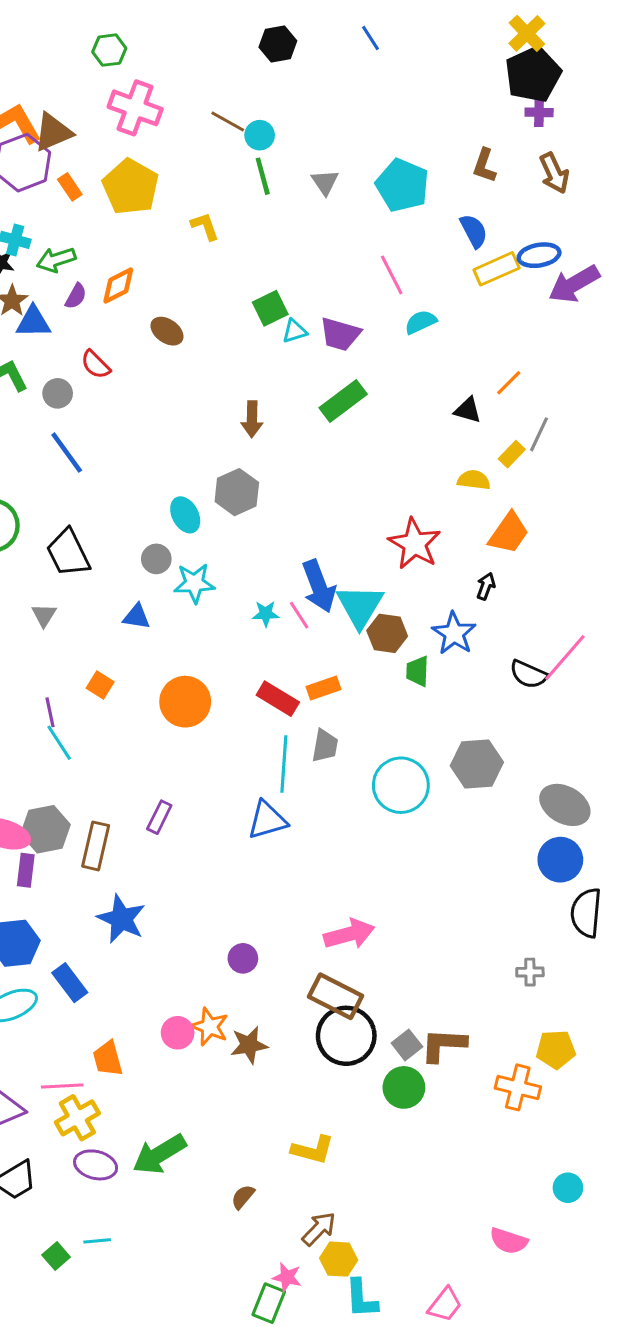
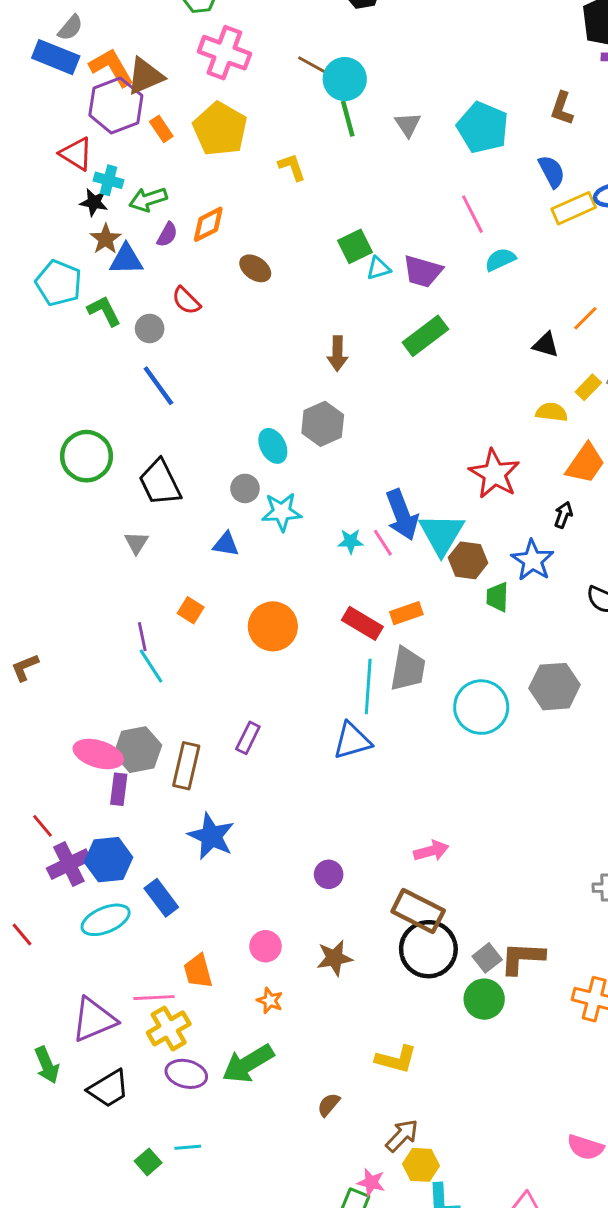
cyan circle: (260, 135) -> (345, 79), size x1.5
gray trapezoid: (325, 746) -> (408, 669), size x1.4
pink arrow: (349, 934) -> (431, 851), size x0.7
orange star: (209, 1027) -> (270, 1001), moved, size x0.7

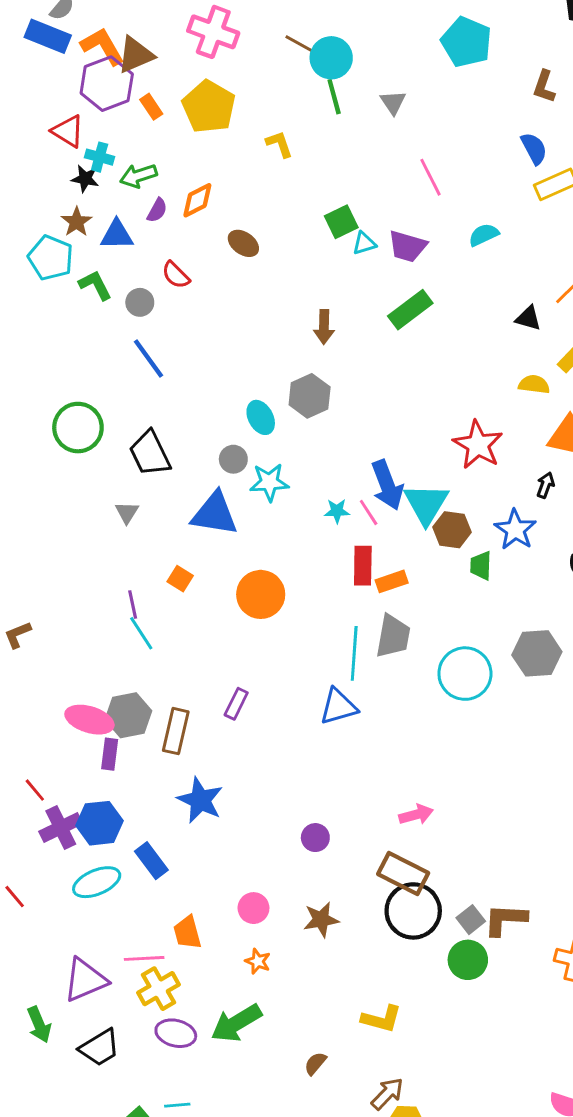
cyan pentagon: (483, 127) -> (466, 42), moved
pink line: (472, 214) -> (430, 177), moved
brown star: (106, 239) -> (77, 222), moved
blue triangle: (226, 544) -> (215, 514), size x1.8
red rectangle: (362, 623) -> (363, 566), moved, turned 60

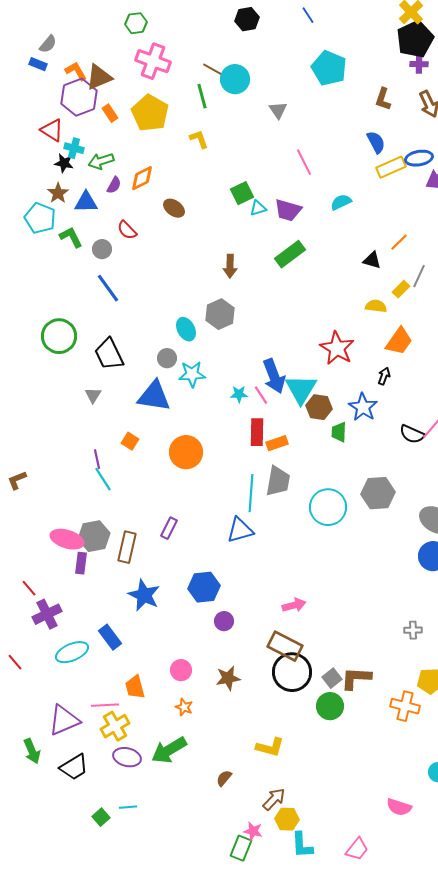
blue rectangle: (48, 36) -> (38, 64), size x0.6
orange L-shape: (102, 46) -> (76, 71), size x0.7
green line: (334, 97) -> (202, 96), moved
blue hexagon: (100, 823) -> (204, 587), moved

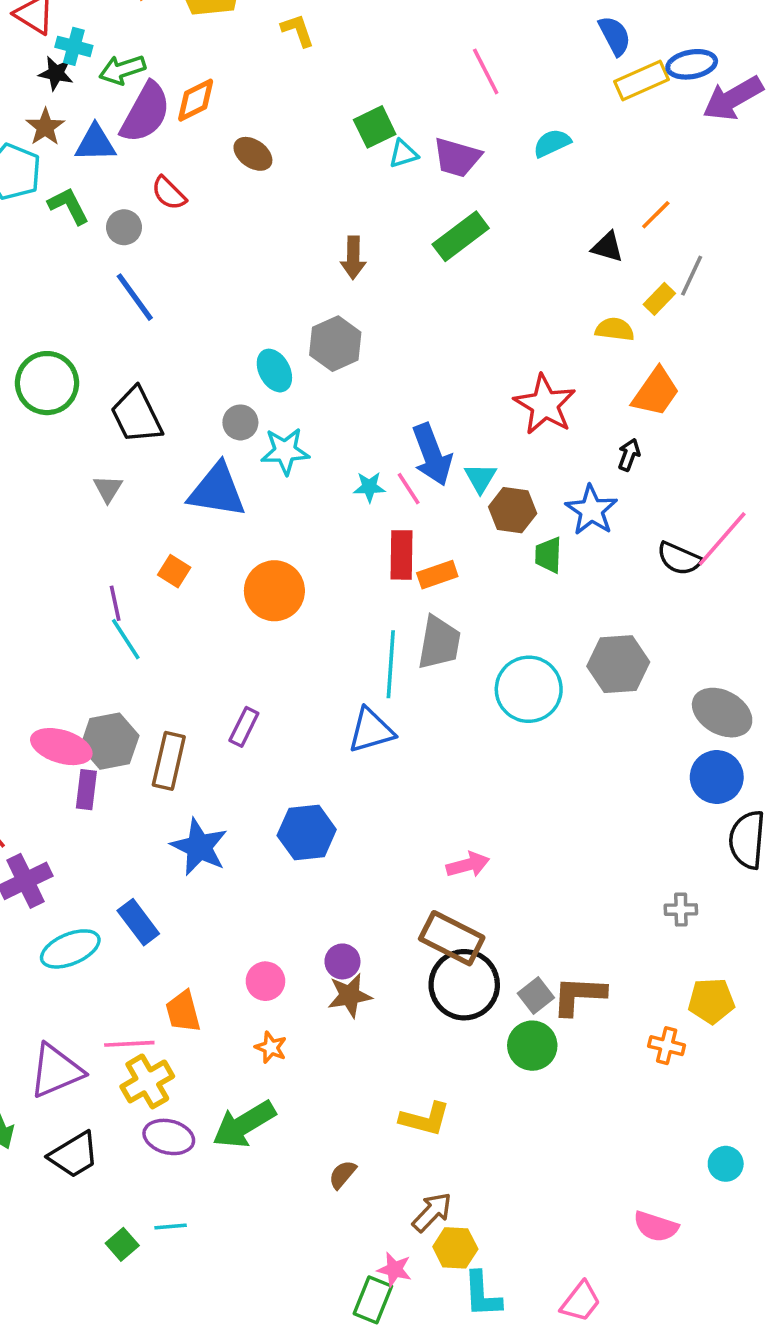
purple semicircle: (114, 185) -> (145, 113), size x2.0
cyan triangle: (301, 389) -> (480, 478), size x0.6
purple circle: (224, 621) -> (342, 961), moved
orange cross: (405, 706) -> (667, 1046), size x0.7

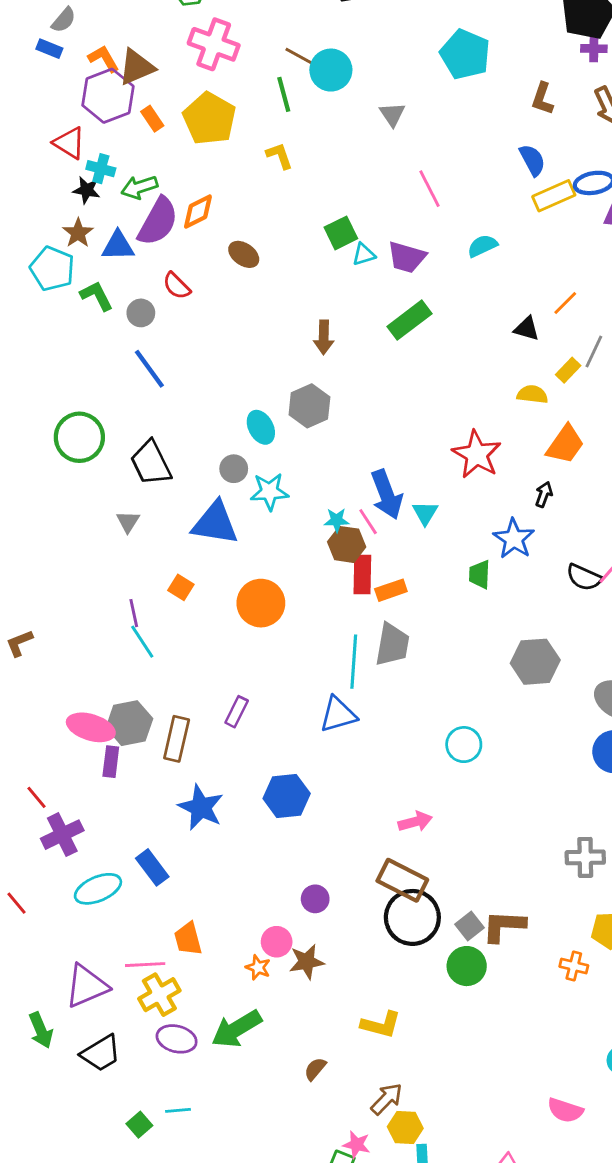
brown hexagon: (513, 510) -> (347, 544), moved
cyan circle: (529, 689) -> (464, 745), moved, size x0.7
gray cross: (681, 910) -> (585, 857), size x1.5
pink circle: (265, 981) -> (277, 942), moved
brown star: (350, 995) -> (307, 962), moved

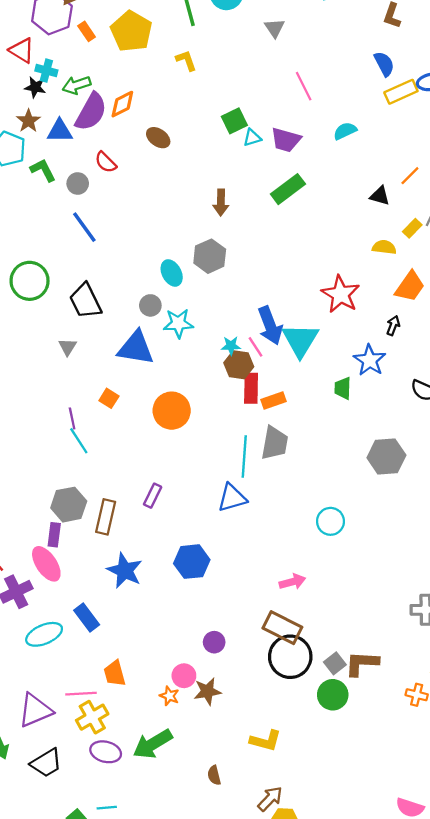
cyan triangle: (425, 513) -> (300, 340), size x1.8
pink ellipse: (91, 727) -> (46, 564), moved, turned 39
brown semicircle: (315, 1069) -> (214, 775), turned -54

